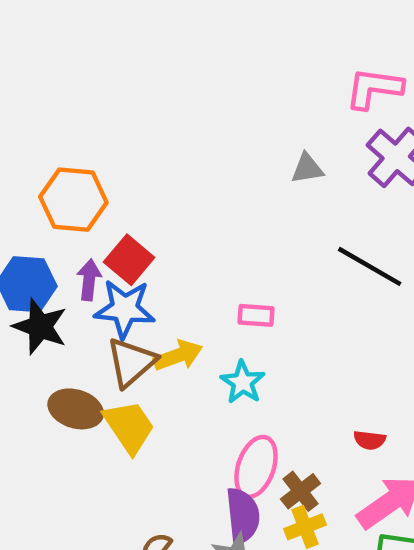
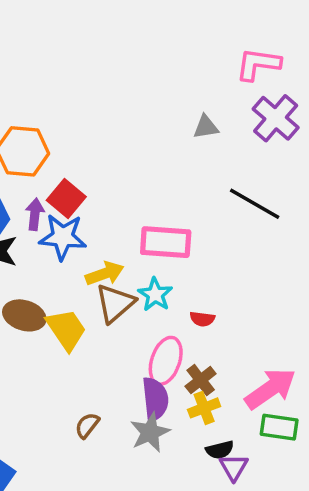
pink rectangle: (256, 315) -> (166, 242), size x1.8
brown triangle: (131, 362) -> (115, 303), moved
red semicircle: (370, 440) -> (202, 319), moved

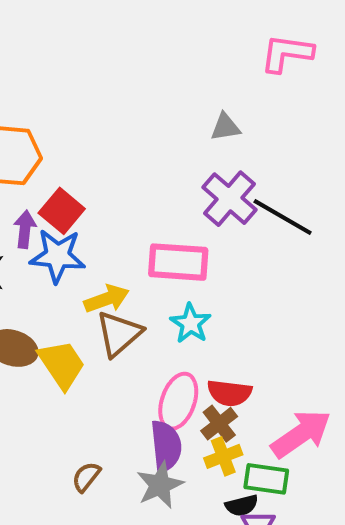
purple cross: (276, 118) -> (229, 199), moved
cyan star: (155, 295) -> (191, 323), moved
red semicircle: (202, 319) -> (229, 393), moved, size x1.5
green rectangle: (279, 427) -> (266, 479), moved

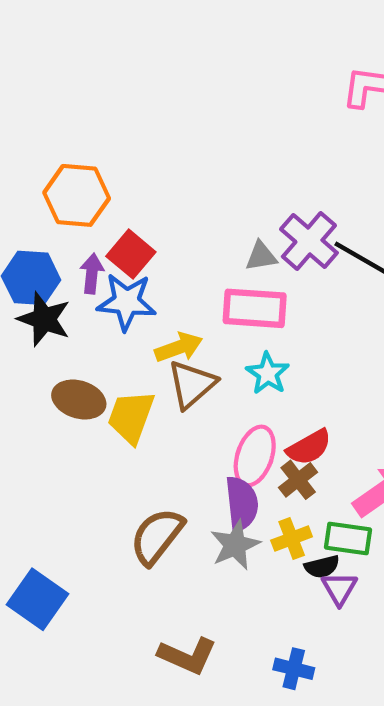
gray triangle: (225, 127) -> (261, 256), moved
yellow trapezoid: (62, 364) -> (131, 417), turned -126
red semicircle: (229, 393) -> (309, 447), turned -36
yellow cross: (223, 456) -> (292, 538), moved
brown semicircle: (86, 477) -> (157, 536), size x1.8

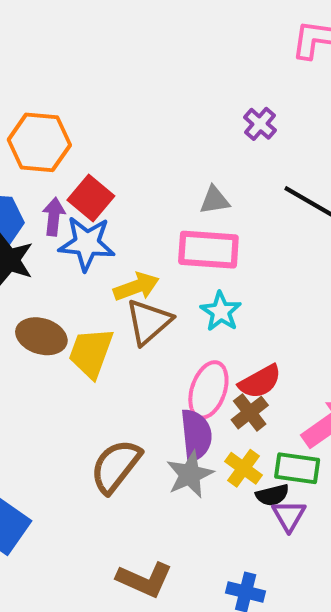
purple cross: (309, 241) -> (260, 124), moved, size x0.6
yellow cross: (292, 538) -> (243, 468), turned -33

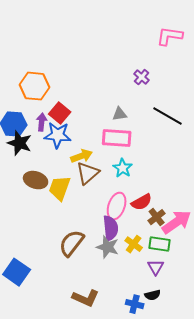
brown cross: (250, 413) -> (157, 217), moved
gray star: (190, 474) -> (108, 247), turned -30
black semicircle: (272, 495) -> (153, 295), moved

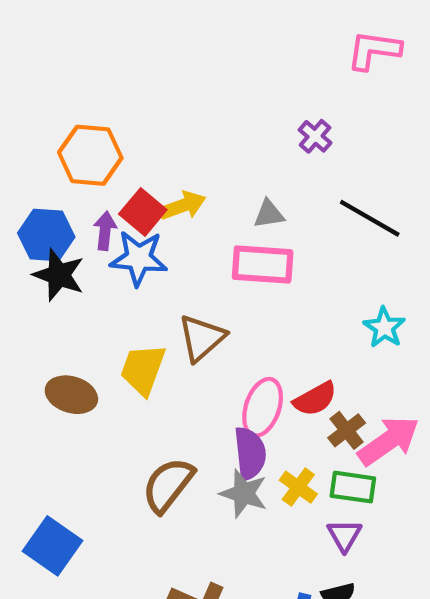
yellow arrow: (82, 156) -> (183, 206), moved
cyan star: (123, 168) -> (384, 327), moved
brown ellipse: (36, 180) -> (71, 395), moved

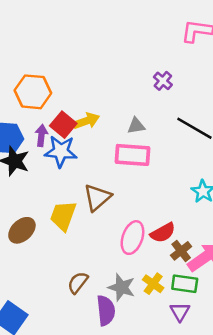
brown ellipse: (71, 395) -> (22, 230), turned -60
purple semicircle: (250, 453) -> (106, 310), moved
brown semicircle: (168, 485) -> (78, 283), size x0.7

